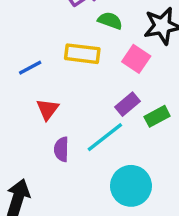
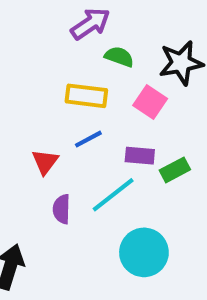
blue line: (30, 68) -> (88, 139), moved
purple rectangle: (127, 104) -> (140, 156), turned 45

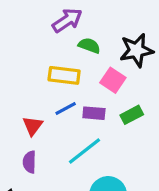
purple rectangle: (140, 156) -> (94, 113), moved
green rectangle: (175, 170) -> (132, 115), moved
purple semicircle: (62, 209) -> (29, 162), moved

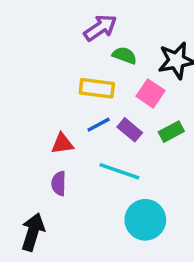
purple rectangle: (94, 113) -> (130, 130), turned 35
red triangle: (33, 126) -> (62, 144), turned 45
cyan line: (85, 151) -> (119, 171), turned 57

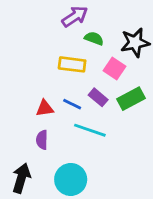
blue line: (99, 125) -> (72, 104), moved, turned 54
green rectangle: (171, 132) -> (131, 99), size x1.4
cyan circle: (145, 220) -> (71, 179), moved

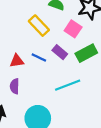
yellow rectangle: (72, 64) -> (39, 26), turned 40
cyan line: (90, 130) -> (68, 85), moved, turned -40

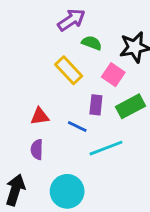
purple rectangle: (60, 52) -> (96, 105), turned 56
blue line: (39, 58) -> (77, 126), moved

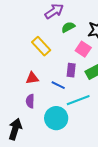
green semicircle: (92, 43) -> (68, 27), turned -48
yellow rectangle: (69, 70) -> (41, 46), moved
cyan circle: (67, 191) -> (56, 118), moved

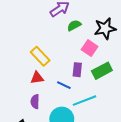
yellow rectangle: (41, 46) -> (40, 56), moved

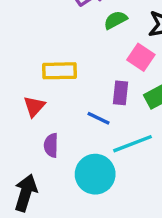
yellow rectangle: (40, 56) -> (60, 71), turned -48
red triangle: (37, 78) -> (34, 106), moved, turned -40

